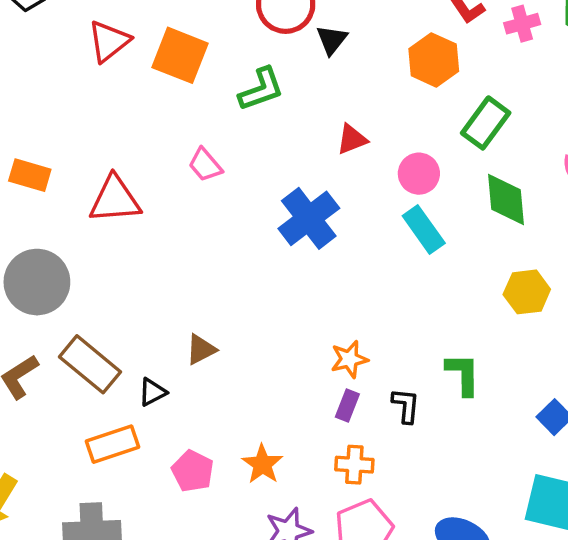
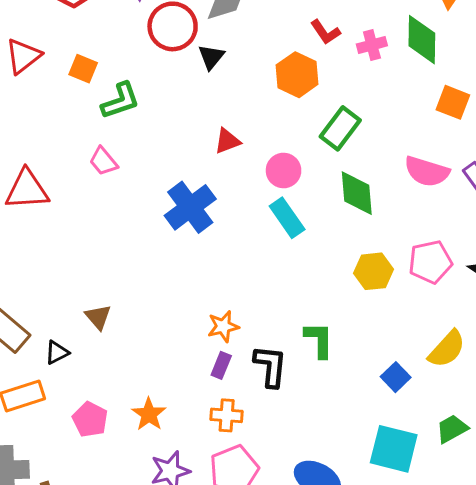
orange square: (180, 55) -> (83, 69), size x0.6
green L-shape: (261, 89) -> (120, 101), moved
brown triangle: (201, 350) -> (98, 317), turned -44
black L-shape: (406, 406) -> (270, 366), size x1.4

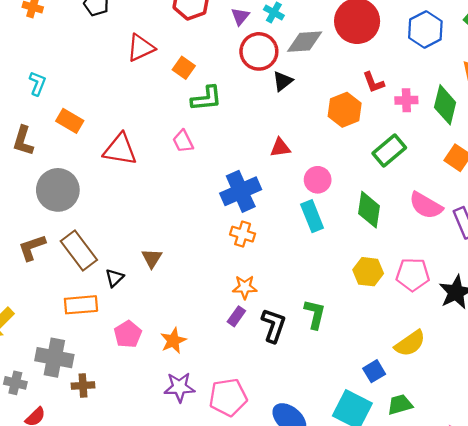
green rectangle: (340, 128) -> (389, 150), moved
black triangle: (57, 352) -> (114, 278), turned -30
blue square: (396, 377) -> (374, 371), moved
orange cross: (227, 415) -> (243, 234), moved

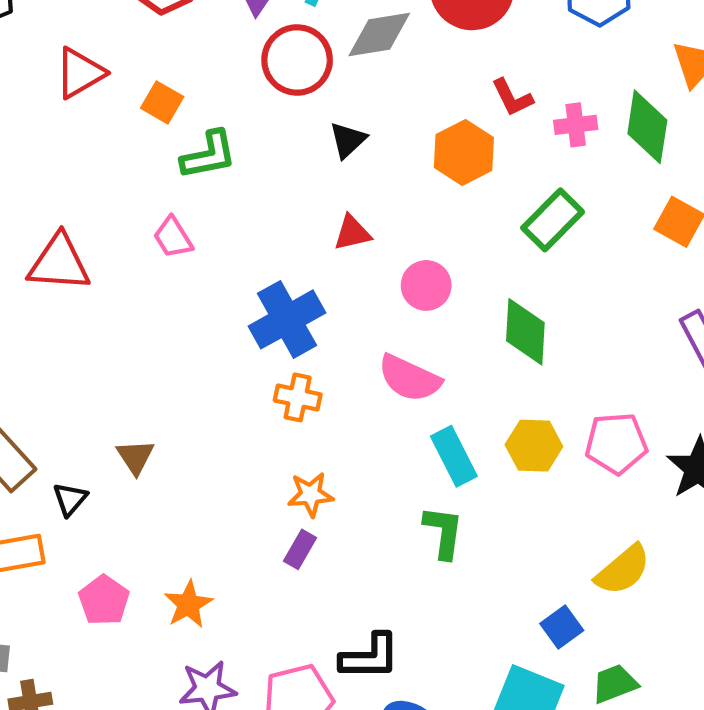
black triangle: (283, 81) -> (348, 140), moved
pink semicircle: (426, 206) -> (409, 378), moved
cyan rectangle: (312, 216) -> (454, 456), moved
black L-shape: (274, 325) -> (370, 657), moved, turned 76

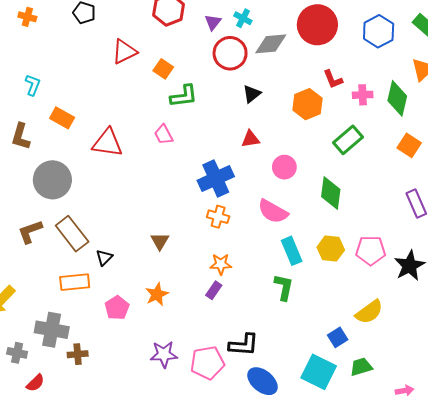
brown triangle: (135, 457) -> (160, 241), moved
orange star: (188, 604) -> (157, 294), moved

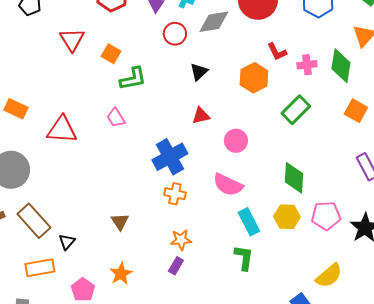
red triangle: (124, 52) -> (72, 40), turned -32
red circle: (230, 53) -> (175, 34), size x0.7
green diamond: (331, 193) -> (294, 178), moved

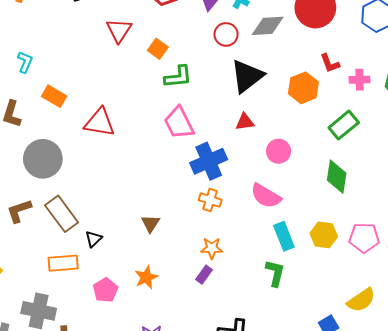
black triangle: (199, 72) -> (247, 76), size x1.8
pink trapezoid: (116, 118) -> (179, 123), moved, size x1.6
green diamond: (294, 178) -> (337, 177), moved

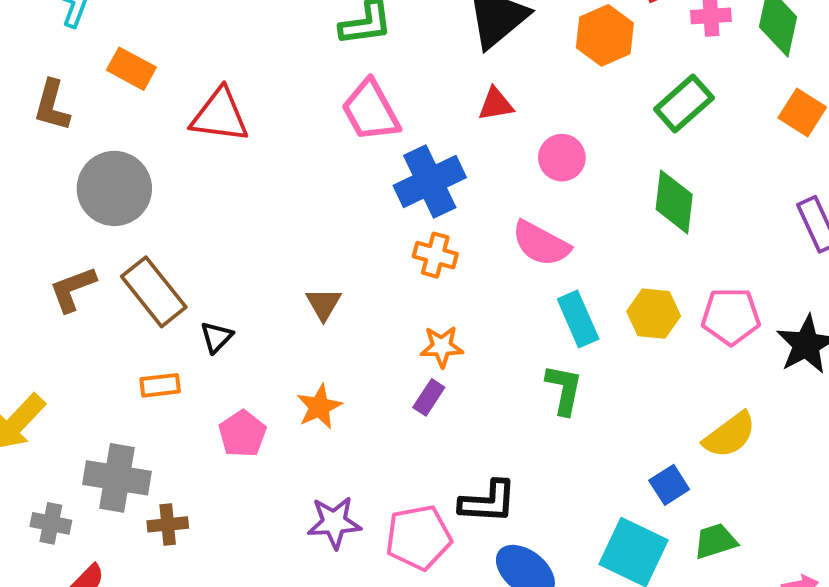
orange rectangle: (63, 263) -> (160, 385), size x0.7

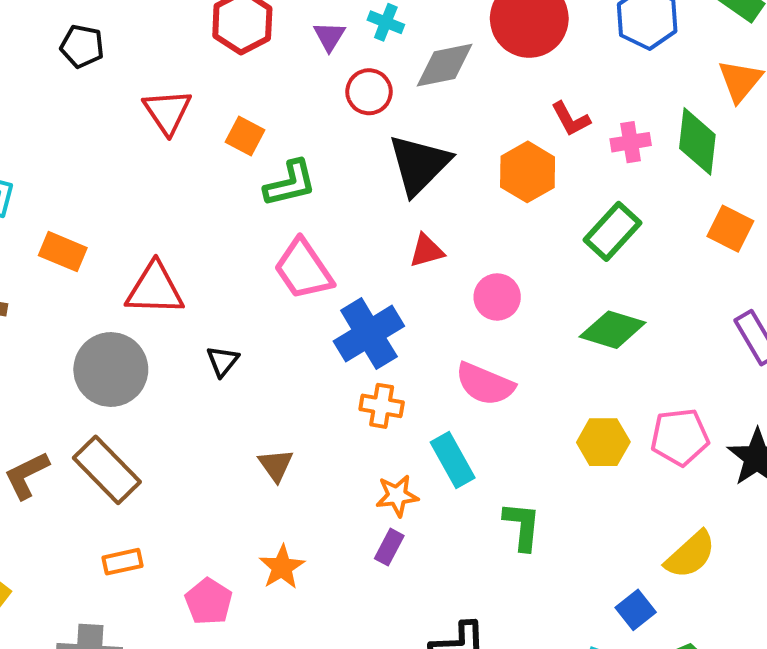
gray circle: (114, 188) -> (111, 370), moved
green diamond: (674, 202) -> (613, 330), turned -74
cyan rectangle: (578, 319) -> (453, 460), moved
black triangle: (216, 337) -> (223, 361), moved

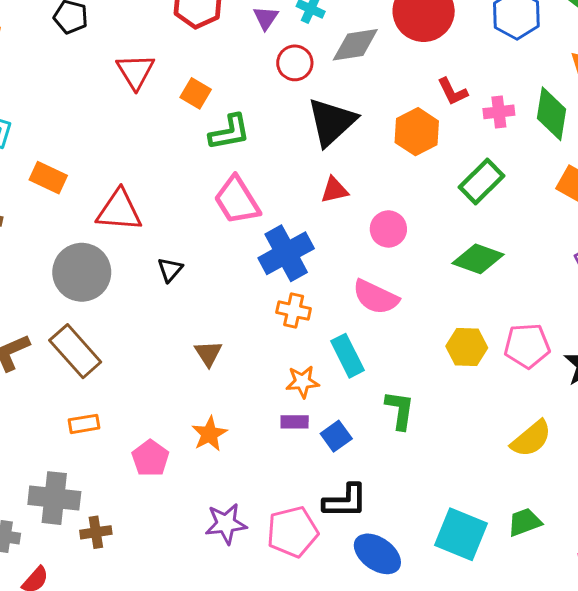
purple rectangle: (389, 547) -> (295, 422), turned 60
blue square: (636, 610) -> (336, 436), moved

